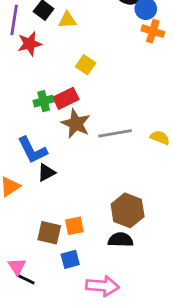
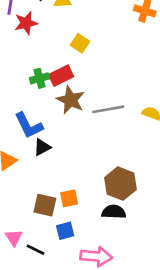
black line: (25, 279) -> (35, 250), moved

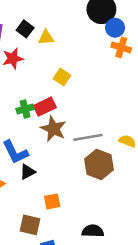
brown hexagon: (120, 184) -> (99, 164), moved
orange square: (69, 198) -> (52, 201), moved

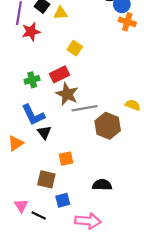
green cross: (25, 109) -> (32, 80), moved
gray line: (88, 137) -> (85, 108), moved
black triangle: (28, 172) -> (44, 132), turned -40

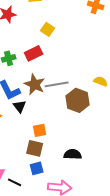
brown star: (67, 94) -> (35, 84), moved
brown square: (46, 179) -> (35, 148), moved

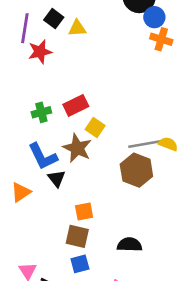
yellow square: (48, 29) -> (95, 127), moved
gray line: (57, 84) -> (145, 144), moved

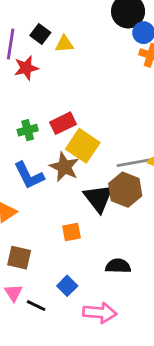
yellow square: (95, 127) -> (83, 146), size x1.6
black triangle: (57, 178) -> (98, 198), moved, size x1.6
brown square: (77, 236) -> (19, 258), moved
blue square: (80, 264) -> (67, 286), turned -30

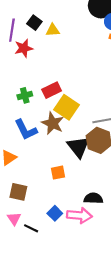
pink arrow: (100, 313) -> (79, 215), moved

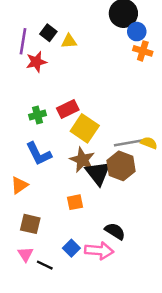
brown star: (53, 123) -> (82, 160), moved
black semicircle: (93, 198) -> (115, 231), turned 30

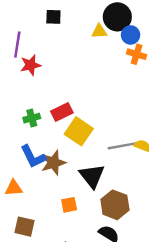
black square: (48, 33) -> (53, 17), moved, turned -35
yellow triangle: (69, 41) -> (99, 31), moved
brown star: (82, 160) -> (53, 163), moved, turned 30
brown hexagon: (121, 166) -> (115, 205), moved
orange triangle: (19, 185) -> (14, 188), turned 30

